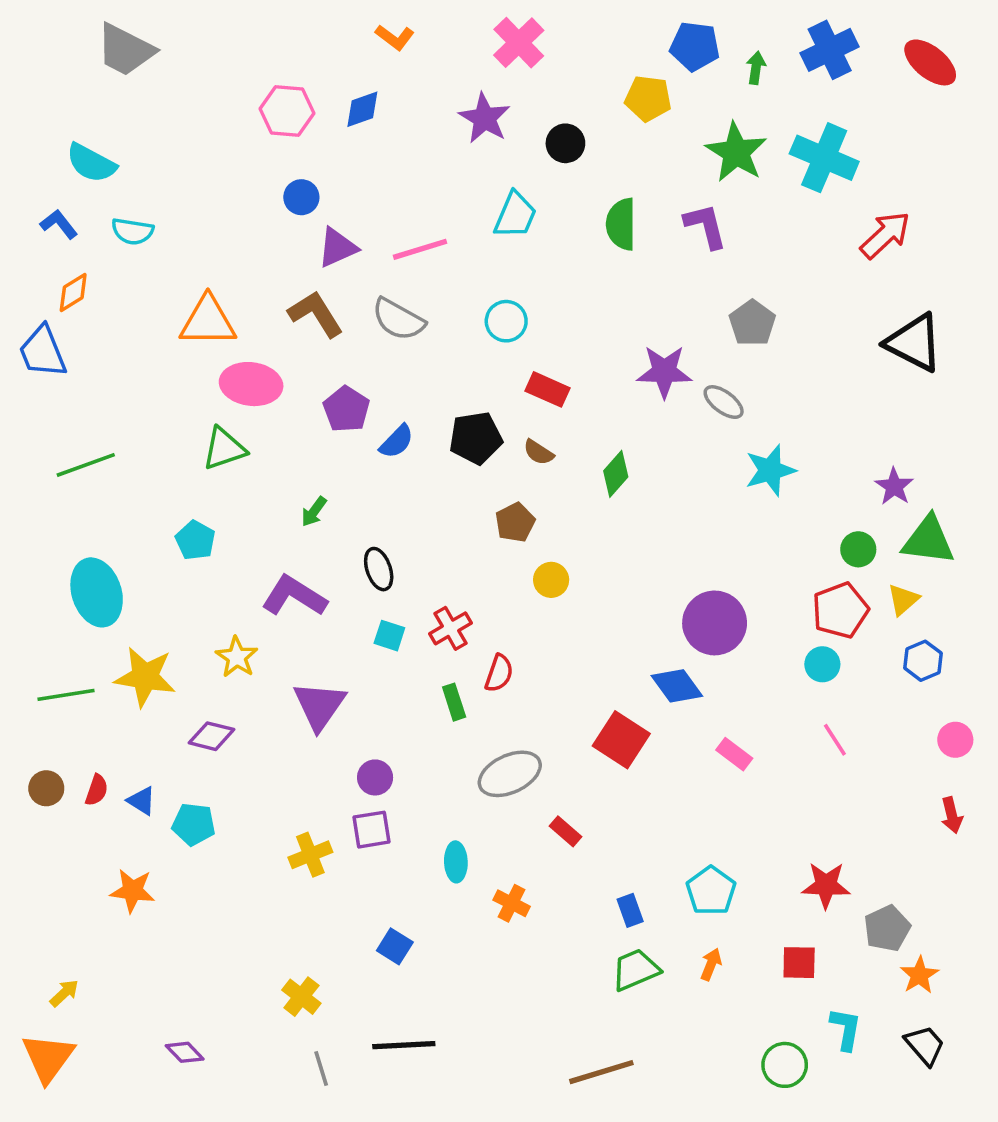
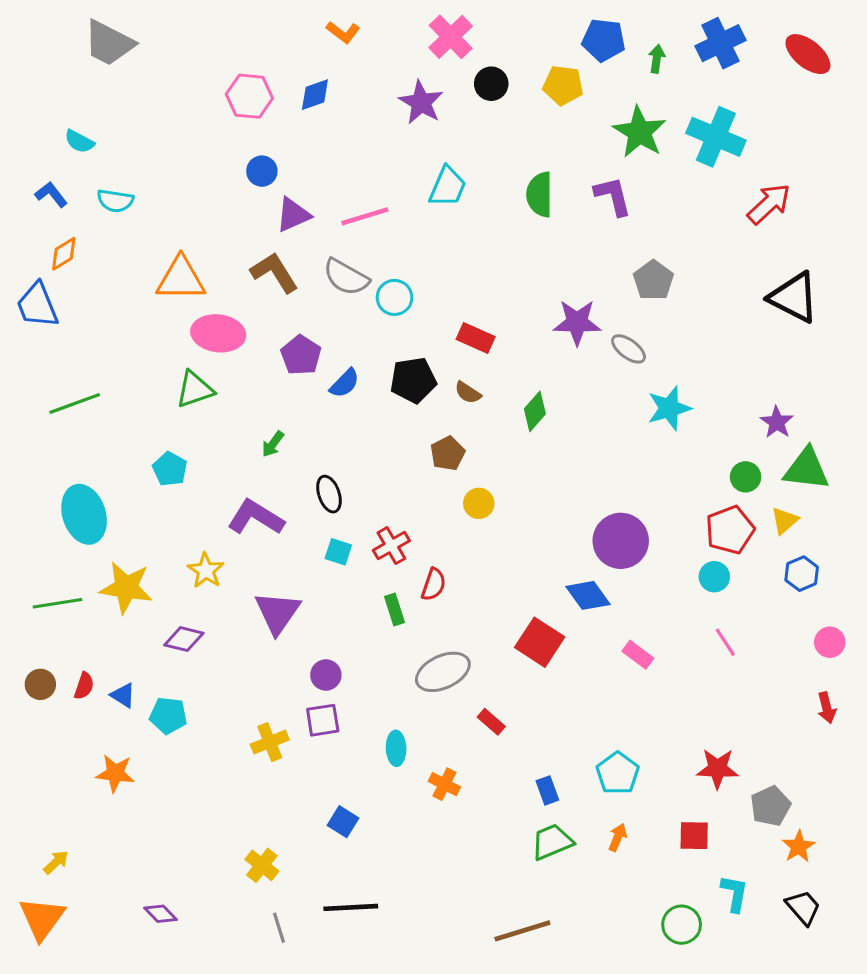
black circle: (565, 143) -> (491, 84), moved
cyan semicircle: (91, 163) -> (79, 141), size x0.7
cyan circle: (506, 321) -> (394, 297), moved

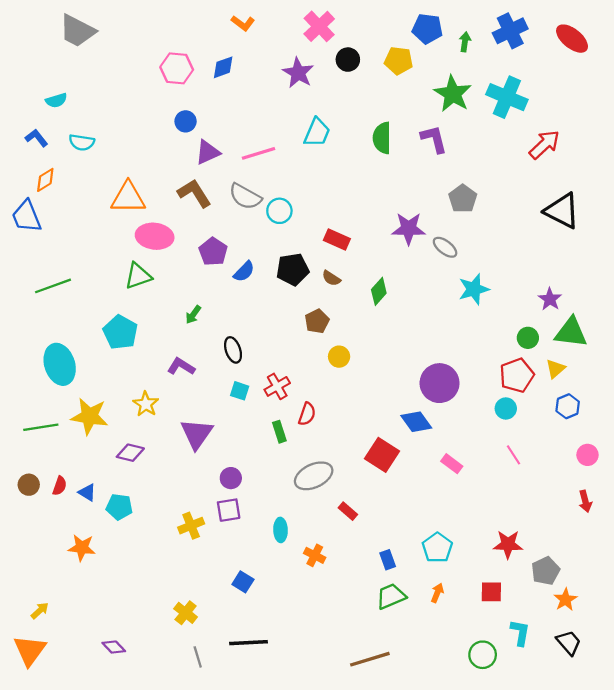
cyan semicircle: (79, 141) -> (56, 100), turned -45
cyan pentagon: (170, 469) -> (120, 332), size x1.4
purple L-shape: (256, 517) -> (181, 367), size x0.7

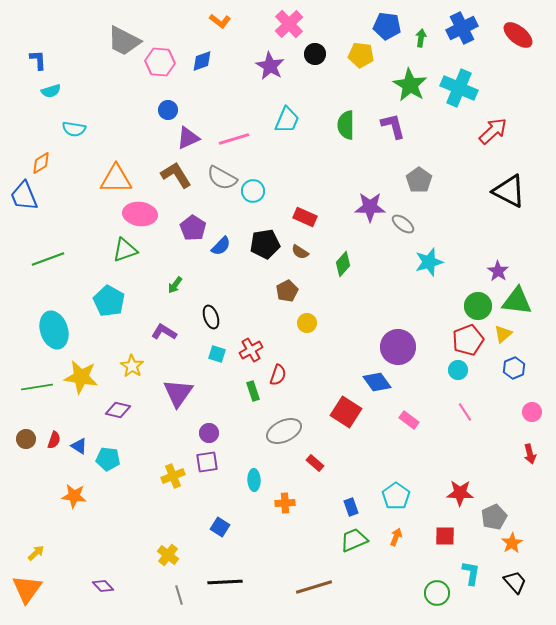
gray trapezoid: (77, 31) -> (124, 41), moved
blue L-shape: (36, 138) -> (38, 60), moved, turned 35
green circle: (528, 338) -> (478, 306), size x1.4
orange cross: (315, 555) -> (285, 503), turned -30
brown line: (370, 659) -> (314, 587), moved

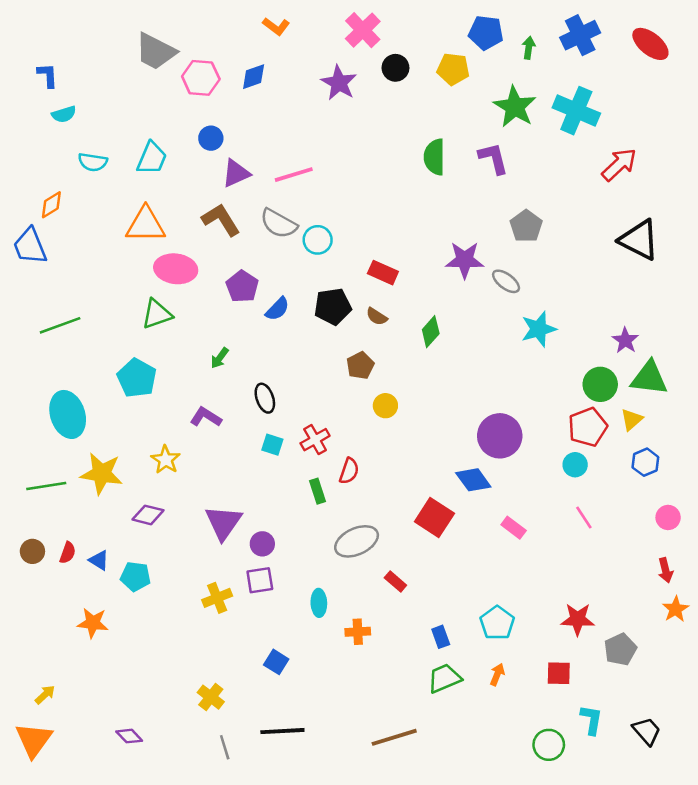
cyan trapezoid: (287, 120) -> (152, 158), moved
purple triangle: (178, 393) -> (223, 523), moved
orange star: (512, 543) -> (676, 609), moved

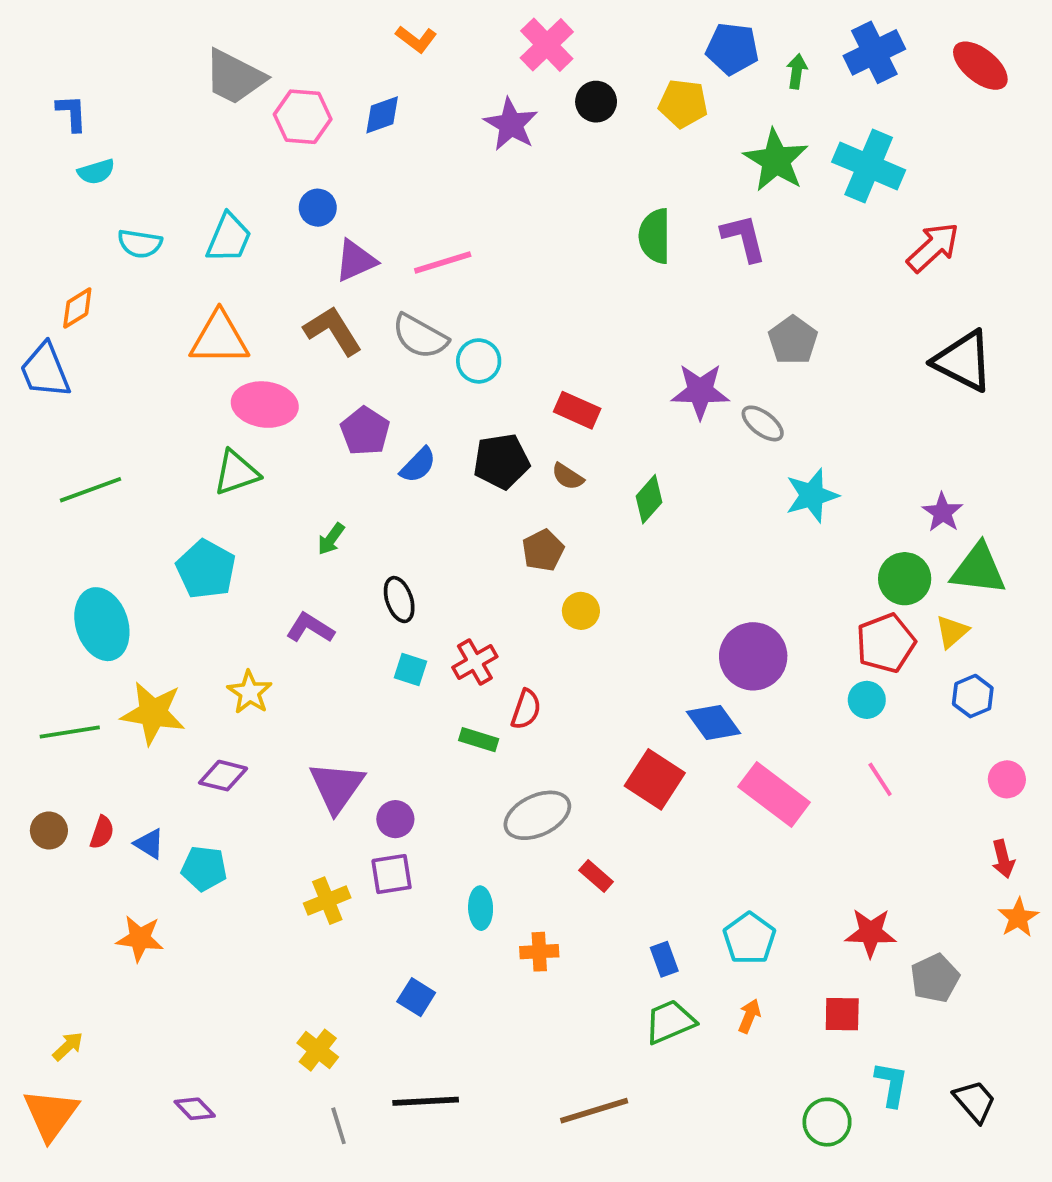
green rectangle: (318, 491) -> (479, 740), turned -55
pink rectangle: (514, 528) -> (774, 795), size x1.8

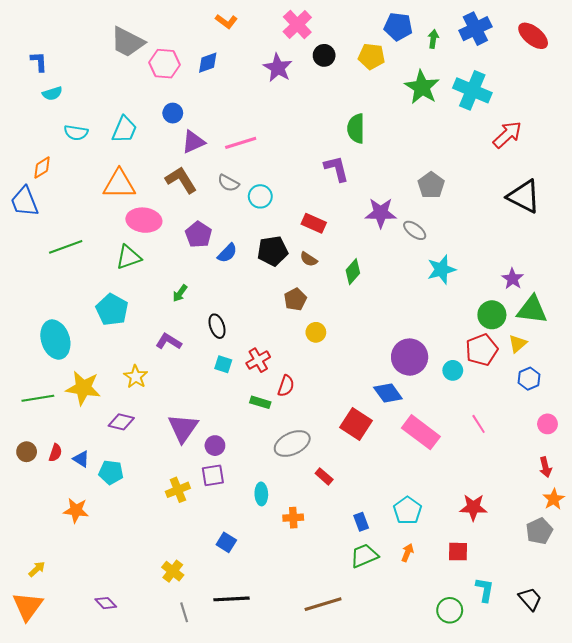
purple L-shape: (744, 238) -> (336, 169), moved
gray semicircle: (420, 336) -> (228, 183), size x0.7
green line: (91, 490) -> (66, 247), moved
cyan circle: (867, 700) -> (453, 370), moved
gray pentagon: (935, 978) -> (539, 531), moved

